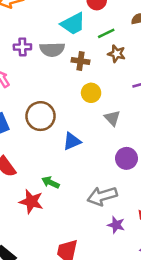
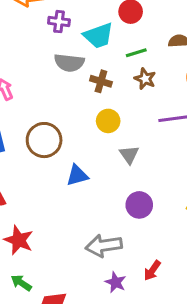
purple cross: (22, 47) -> (59, 22), moved
green arrow: (51, 182) -> (21, 283), moved

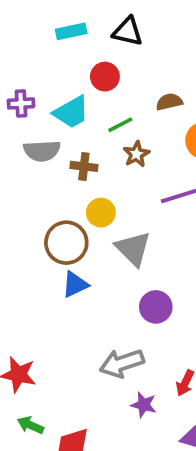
brown star: (145, 79) -> (136, 154), turned 30
brown circle: (44, 140) -> (66, 243), moved
gray triangle: (129, 155) -> (133, 249), size x1.5

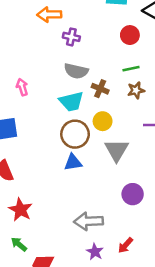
cyan trapezoid: (71, 112) -> (71, 101), moved
purple circle: (156, 307) -> (133, 194), moved

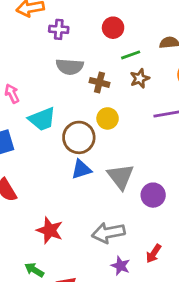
red circle: (130, 35) -> (113, 28), moved
cyan trapezoid: (71, 101) -> (42, 119), moved
gray triangle: (117, 150) -> (120, 177), moved
red star: (20, 210) -> (50, 230), moved

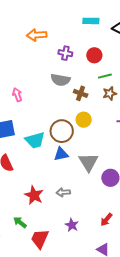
purple cross: (59, 29) -> (65, 53), moved
cyan trapezoid: (42, 119) -> (35, 140), moved
gray arrow: (108, 233) -> (63, 192), moved, size x0.6
purple star: (121, 266) -> (72, 225), moved

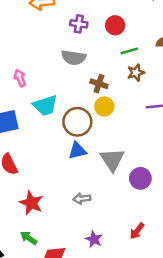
brown cross: (81, 93) -> (99, 84), moved
cyan trapezoid: (35, 140) -> (45, 105), moved
red star: (34, 195) -> (31, 203), moved

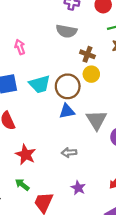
cyan trapezoid: (45, 105) -> (40, 84), moved

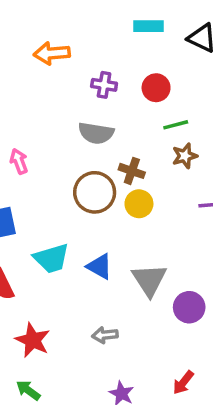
cyan trapezoid: (40, 84) -> (51, 258), moved
brown circle: (68, 86) -> (95, 192), moved
blue triangle: (67, 111) -> (100, 266), turned 42

